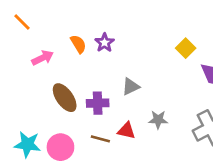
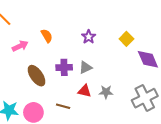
purple star: (104, 43) -> (89, 37), moved
purple cross: (98, 103) -> (64, 67), moved
red triangle: (126, 131) -> (85, 91), moved

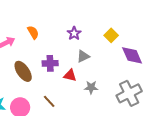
gray triangle: (86, 67) -> (83, 56), moved
red triangle: (85, 91) -> (70, 75), moved
brown line: (63, 106) -> (49, 101), turned 32

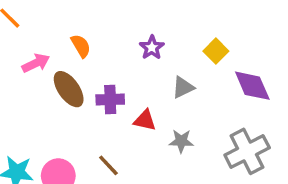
gray triangle: (83, 56) -> (183, 87), moved
brown ellipse: (23, 71) -> (69, 89), moved

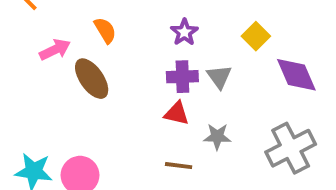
gray triangle: (183, 87) -> (219, 77), turned -40
purple cross: (110, 99) -> (182, 77), moved
brown line: (108, 165) -> (179, 166), moved, turned -40

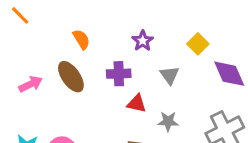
pink arrow: (55, 50) -> (31, 84), moved
purple cross: (182, 77) -> (119, 74), moved

